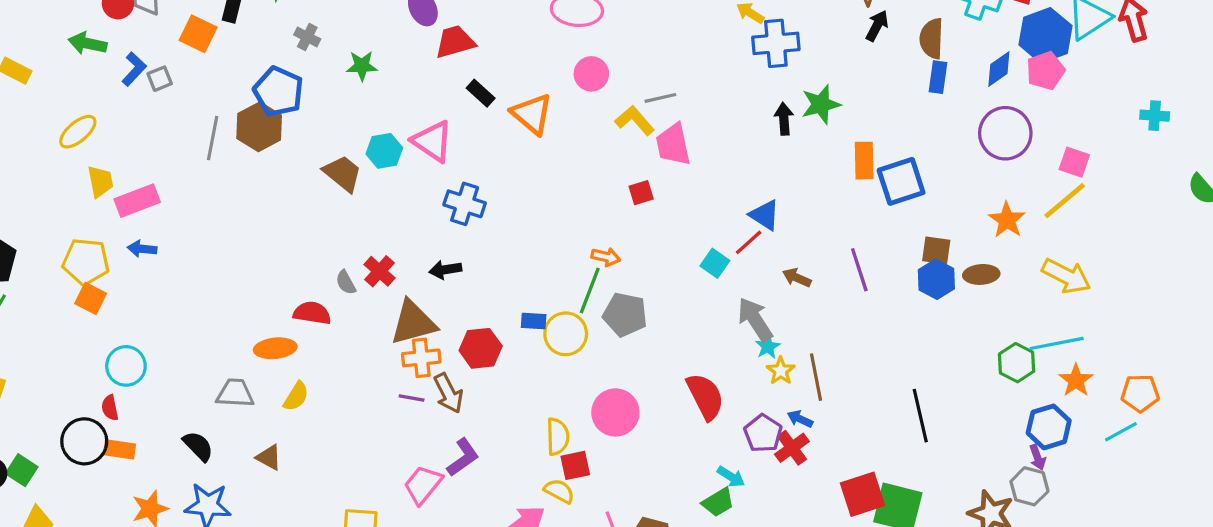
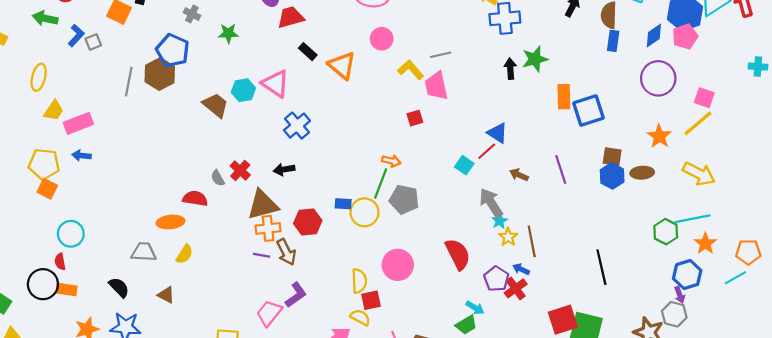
gray line: (660, 98) -> (441, 55), moved
yellow ellipse: (78, 132) -> (39, 77), turned -36
yellow trapezoid: (100, 181) -> (54, 111), turned 45
blue cross: (465, 204) -> (297, 126), turned 32

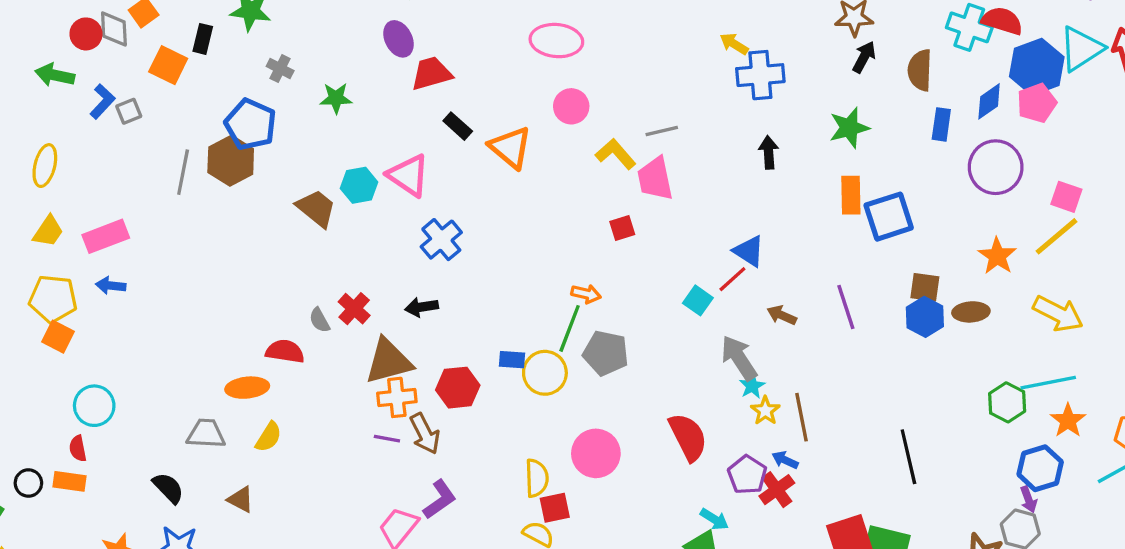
blue rectangle: (613, 41) -> (941, 124), moved
green star: (535, 59) -> (849, 128), moved
yellow trapezoid: (54, 111) -> (48, 231), moved
black circle: (43, 284) -> (28, 483), moved, size x0.6
orange rectangle: (67, 290) -> (70, 481), moved

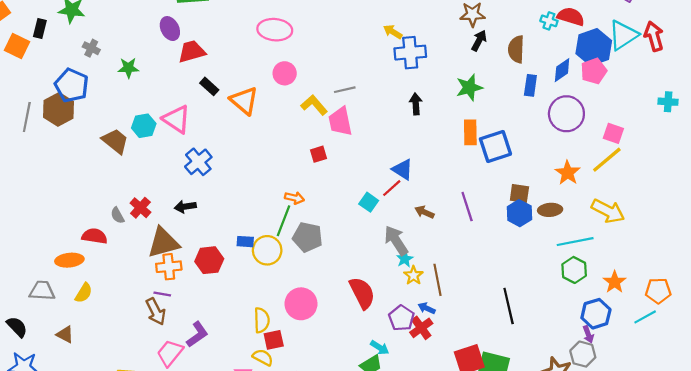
cyan cross: (969, 27) -> (549, 21), size x0.6
cyan line: (1048, 383) -> (575, 242), moved
brown arrow: (425, 434) -> (156, 311), moved

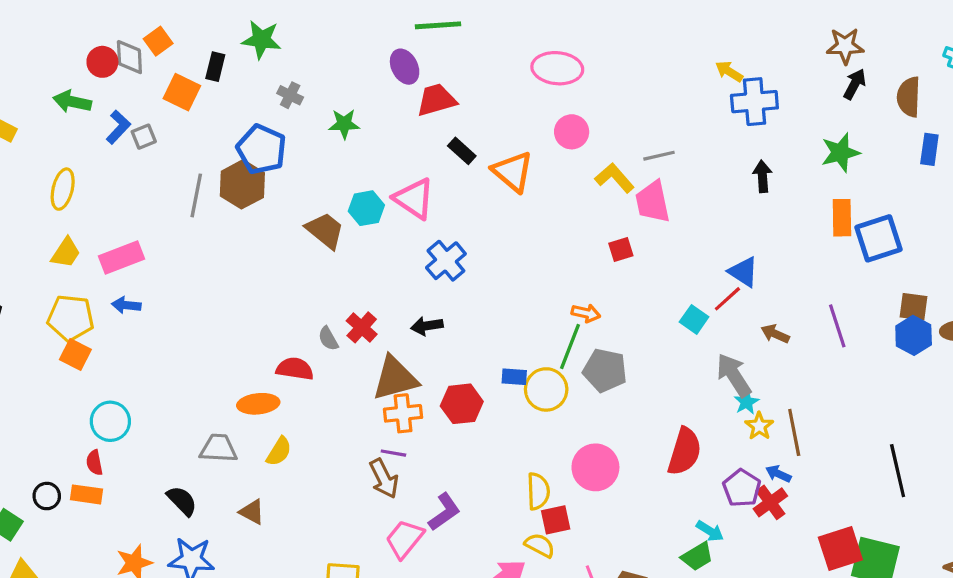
red semicircle: (362, 293) -> (684, 451), turned 44

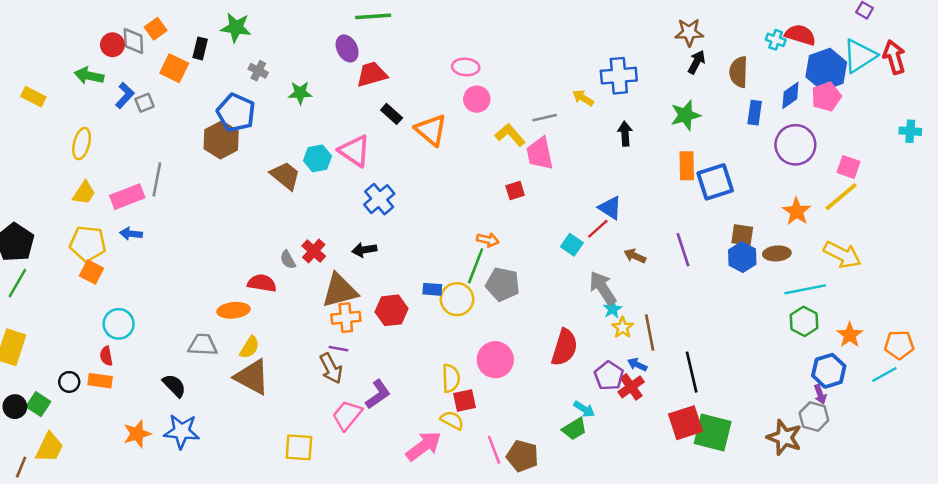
pink ellipse: (557, 68) -> (466, 67), moved, size x0.7
yellow arrow: (729, 71) -> (583, 98), moved
gray line: (196, 195) -> (157, 179), moved
black line: (898, 471) -> (692, 372), moved
brown triangle: (252, 512) -> (252, 377), moved, size x1.8

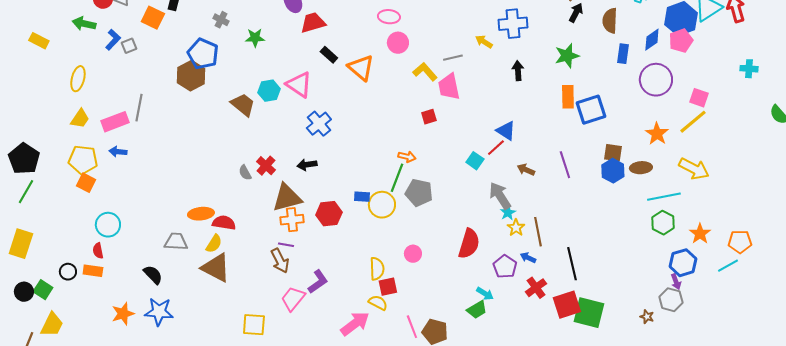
red semicircle: (262, 283) -> (224, 223), moved
pink circle: (495, 360) -> (413, 254), size x0.6
red cross: (631, 387) -> (536, 288), moved
brown star: (784, 437) -> (647, 317), size x0.5

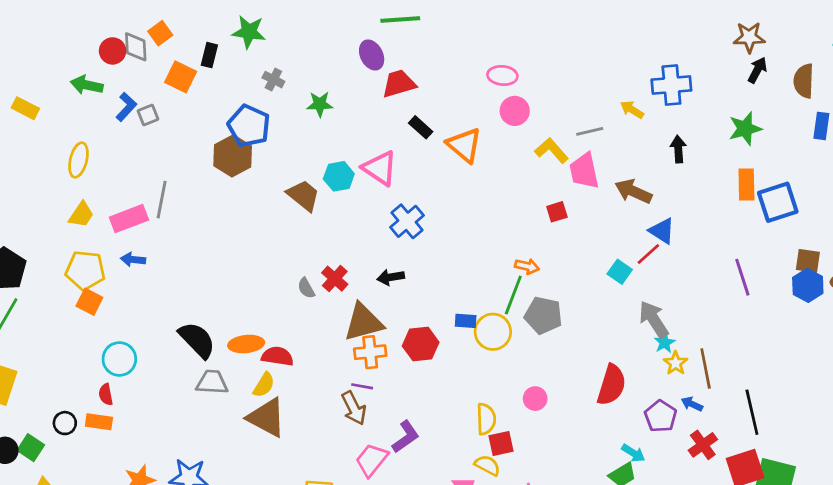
brown arrow: (526, 170) -> (633, 191), moved, size x1.5
black semicircle: (153, 275) -> (197, 340), moved, size x1.4

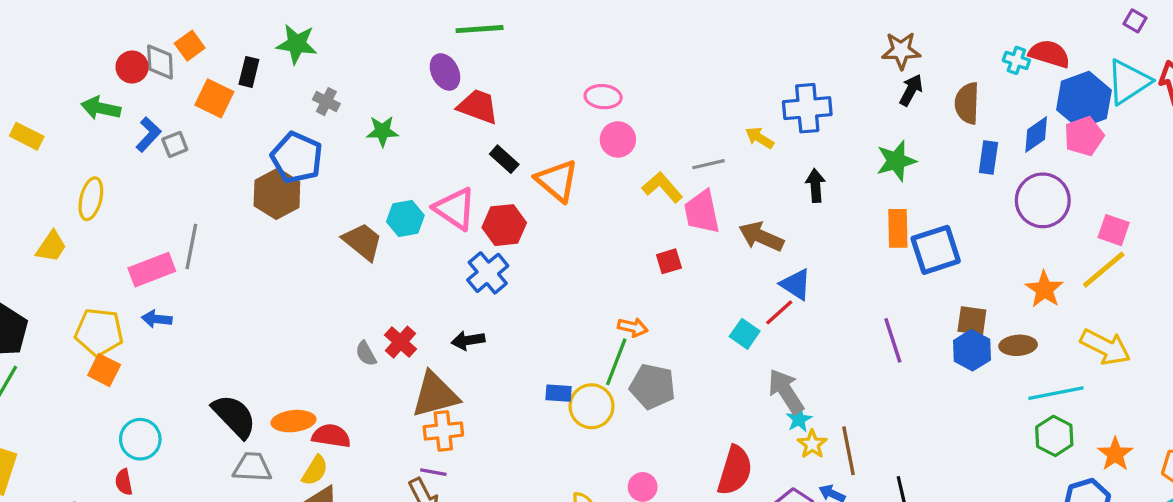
red trapezoid: (399, 84) -> (478, 107), turned 36
yellow trapezoid: (81, 215) -> (51, 247), moved
red hexagon: (421, 344) -> (504, 225), moved

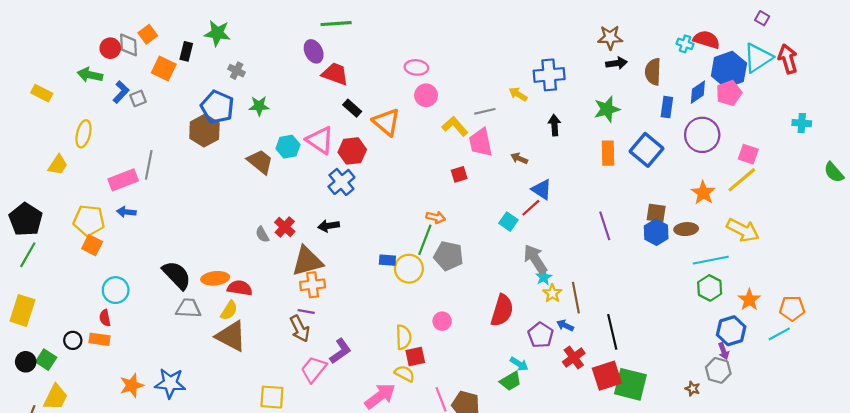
black arrow: (911, 90) -> (617, 63), turned 54
green star: (382, 131) -> (259, 106), moved
brown arrow: (761, 237) -> (519, 158), size x0.6
blue square: (936, 250) -> (647, 150), moved, turned -32

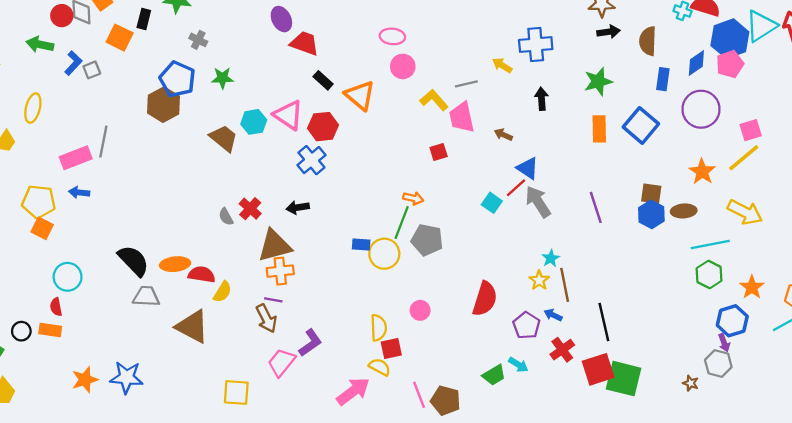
pink square: (748, 154) -> (751, 130), turned -36
gray arrow: (535, 259) -> (538, 202), moved
cyan star: (544, 277) -> (551, 258), moved
yellow semicircle: (229, 310) -> (222, 292), moved
cyan arrow: (519, 364) -> (518, 365), moved

